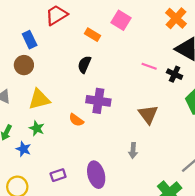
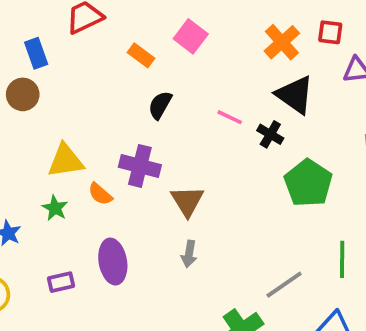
black semicircle: (84, 64) -> (160, 105), moved
yellow triangle: (39, 99) -> (66, 161), moved
brown triangle: (148, 114) -> (187, 201), moved
green star: (37, 128) -> (55, 208), moved
purple ellipse: (96, 175) -> (113, 262), moved

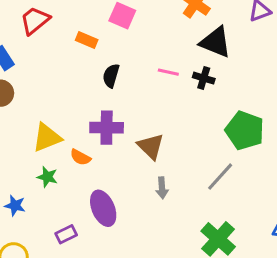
green pentagon: (308, 183) -> (245, 130), moved
gray line: (284, 285) -> (220, 177), moved

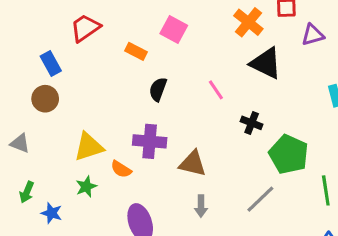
pink line: (168, 72) -> (216, 90), turned 40
black cross: (204, 78) -> (252, 123), moved
brown triangle: (151, 146) -> (193, 164), turned -36
green star: (47, 177) -> (86, 187), turned 30

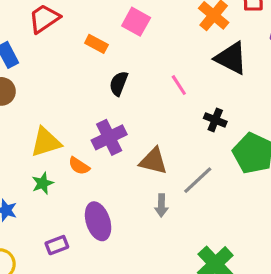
purple cross: (150, 141) -> (109, 137), turned -32
gray line: (260, 199) -> (198, 180), moved

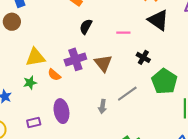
pink line: (179, 85) -> (123, 33), turned -64
brown triangle: (153, 161) -> (103, 63), moved, turned 30

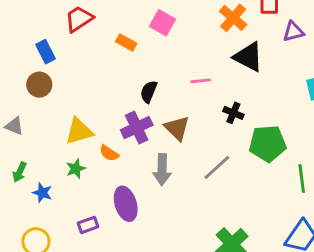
black semicircle: (86, 27) -> (149, 92), moved
green pentagon: (164, 81) -> (268, 144), turned -30
gray arrow: (102, 106) -> (162, 170), moved, size x1.5

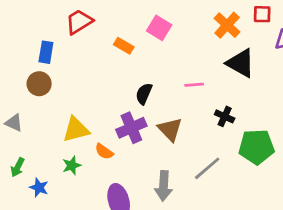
blue rectangle: (45, 52) -> (46, 52), turned 35
gray arrow: (162, 170) -> (164, 186), moved

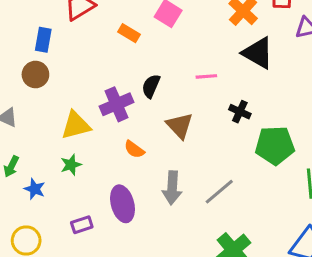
purple cross: (131, 128) -> (117, 104), moved
orange semicircle: (104, 152) -> (134, 149), moved
gray line: (207, 168) -> (219, 192), moved

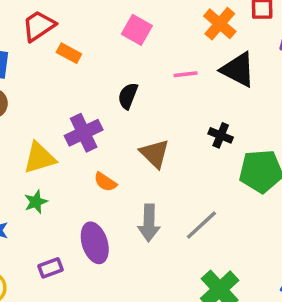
orange rectangle: (129, 33) -> (69, 53), moved
pink line: (206, 76) -> (186, 74), moved
black semicircle: (151, 86) -> (128, 96), moved

